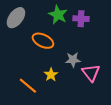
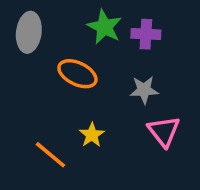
gray ellipse: (16, 18) -> (29, 32), turned -30
gray star: (73, 60) -> (144, 90), moved

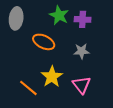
pink triangle: (164, 131) -> (82, 85), moved
yellow star: (92, 135) -> (52, 77), size x1.5

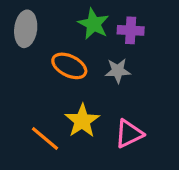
gray star: (82, 51) -> (118, 71), moved
pink triangle: (82, 85) -> (129, 134), turned 42

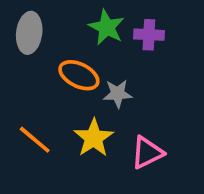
gray star: (118, 71) -> (118, 94), moved
orange line: (45, 139) -> (35, 140), moved

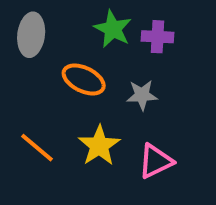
gray star: (118, 94) -> (142, 95), moved

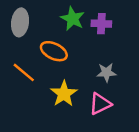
gray star: (142, 95) -> (106, 72), moved
orange line: (37, 148) -> (24, 72), moved

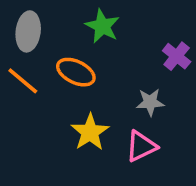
purple cross: (101, 24) -> (177, 56), moved, turned 36
orange line: (24, 72) -> (23, 81), moved

